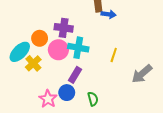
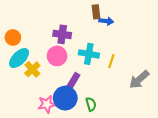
orange circle: (40, 38) -> (13, 38), moved
cyan cross: (78, 48) -> (89, 54), moved
blue circle: (67, 93) -> (65, 98), size x1.5
pink star: (48, 99) -> (47, 104), turned 30

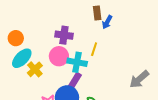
blue arrow: (106, 21) -> (107, 22), turned 112
cyan cross: (89, 54) -> (77, 62), moved
yellow line: (111, 61) -> (94, 49), moved

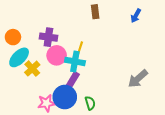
blue arrow: (107, 22) -> (136, 16), moved
purple cross: (64, 35) -> (48, 37), moved
yellow line: (94, 49) -> (80, 48), moved

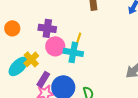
cyan ellipse: (19, 57) -> (18, 66), moved
purple rectangle: (73, 80) -> (43, 79), moved

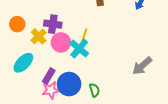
cyan cross: (73, 52) -> (79, 49), turned 30
yellow cross: (31, 59) -> (39, 36), moved

